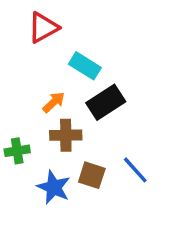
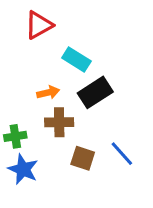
orange arrow: (54, 102) -> (48, 92), turned 30
blue star: (54, 187) -> (23, 169), moved

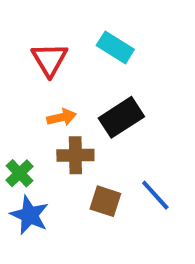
red triangle: (39, 25) -> (49, 59), moved, turned -32
cyan rectangle: (76, 60) -> (115, 47), moved
green cross: (15, 136) -> (20, 173), turned -35

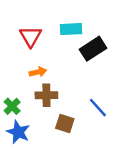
cyan rectangle: (115, 47) -> (71, 29), turned -35
black rectangle: (121, 117) -> (93, 49), moved
blue line: (155, 195) -> (98, 108), moved

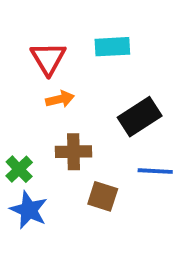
black rectangle: (93, 49) -> (140, 117), moved
orange arrow: (38, 72) -> (60, 99), moved
blue line: (98, 108) -> (155, 171), turned -45

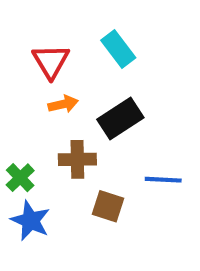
cyan rectangle: (112, 47) -> (118, 49), turned 56
black rectangle: (140, 117) -> (120, 118), moved

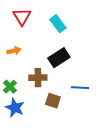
red triangle: (51, 61) -> (22, 17), moved
orange arrow: (63, 104) -> (14, 51), moved

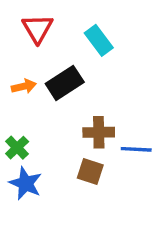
black rectangle: (59, 58) -> (65, 83), moved
brown cross: (38, 78) -> (99, 132), moved

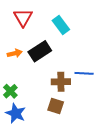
blue line: (136, 149) -> (84, 73), moved

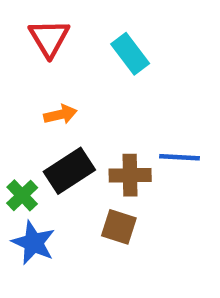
black rectangle: (40, 51) -> (69, 171), moved
orange arrow: (15, 53) -> (60, 114), moved

